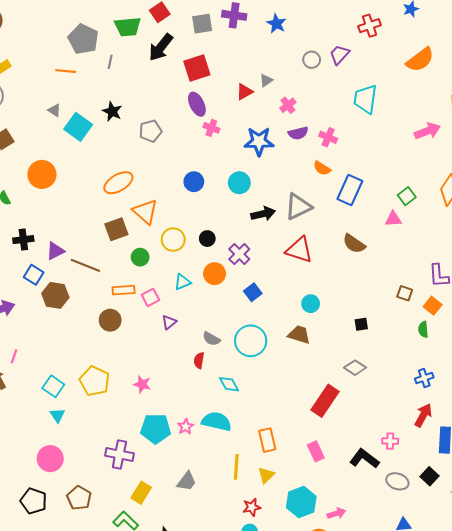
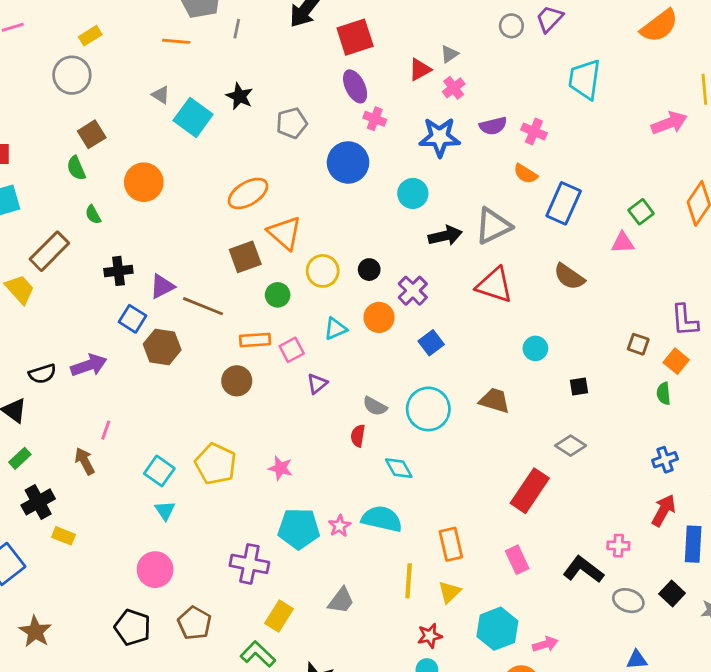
pink cross: (288, 105) -> (454, 88), moved
blue circle: (194, 182) -> (348, 162), moved, size x1.5
cyan circle: (311, 304) -> (535, 348), moved

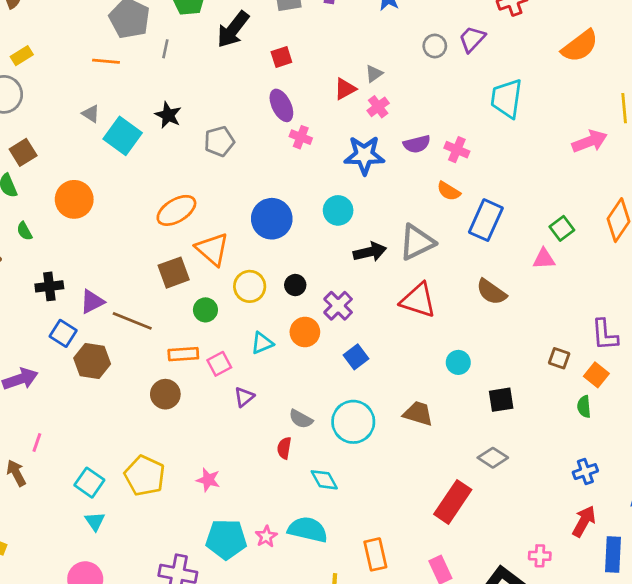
red square: (355, 37) -> (281, 57), size x0.6
blue circle: (348, 162) -> (272, 219), moved
black square: (579, 386) -> (501, 400), size x1.4

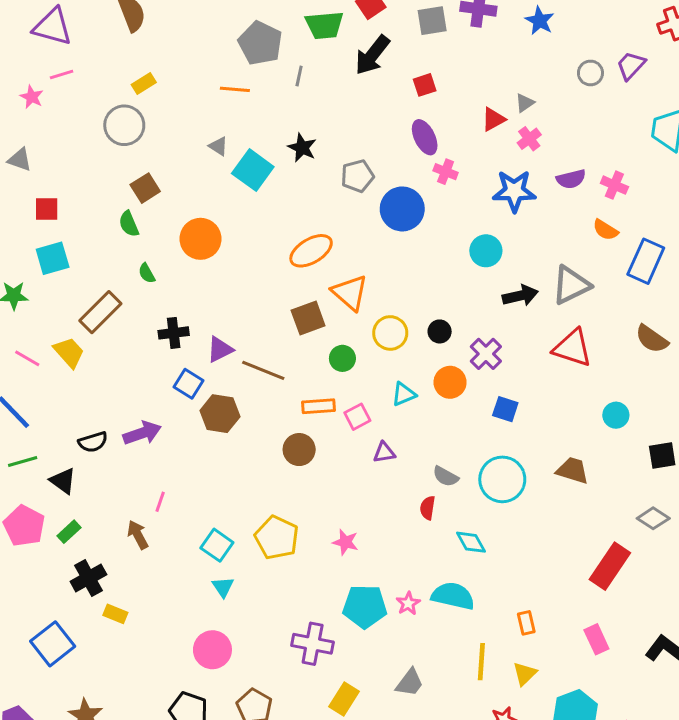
blue circle: (272, 219) -> (402, 209), moved
blue square: (356, 357) -> (505, 409), turned -35
purple triangle: (244, 397) -> (384, 453), turned 30
orange rectangle: (375, 554) -> (526, 623), size x0.7

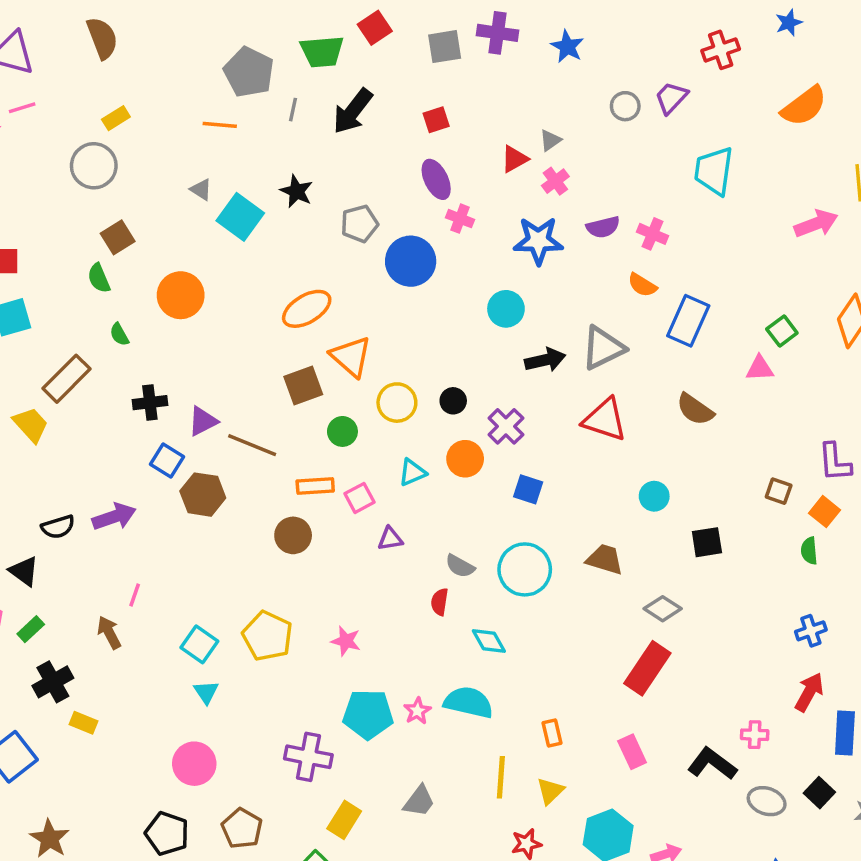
black arrow: (372, 55) -> (353, 111), moved
gray diamond: (653, 518) -> (663, 609), moved

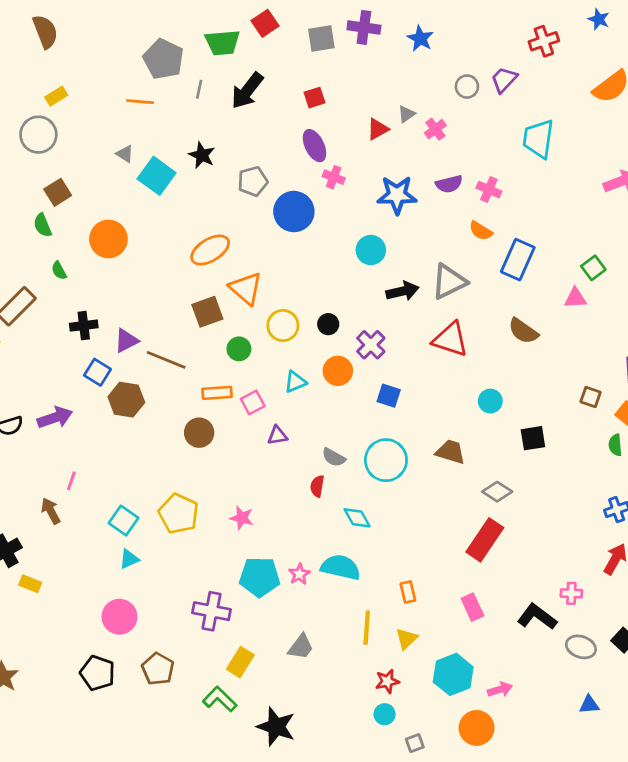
blue star: (789, 23) -> (599, 19), turned -30
pink cross: (555, 181) -> (435, 129), moved
cyan triangle: (206, 692) -> (129, 559), turned 40

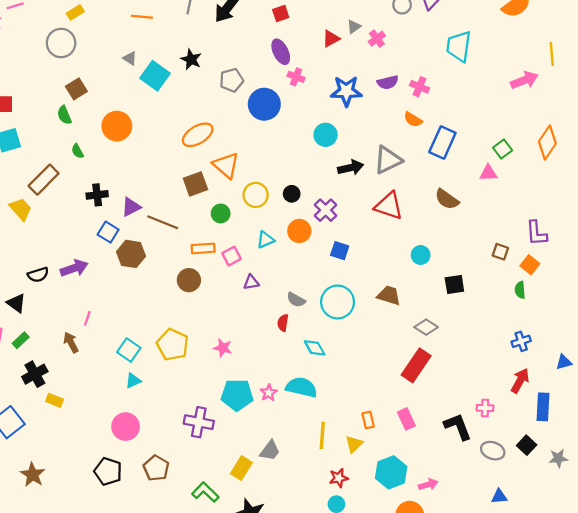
orange rectangle: (408, 592) -> (368, 420), moved
black L-shape: (537, 617) -> (458, 427), turned 32
yellow rectangle: (240, 662) -> (241, 468), moved

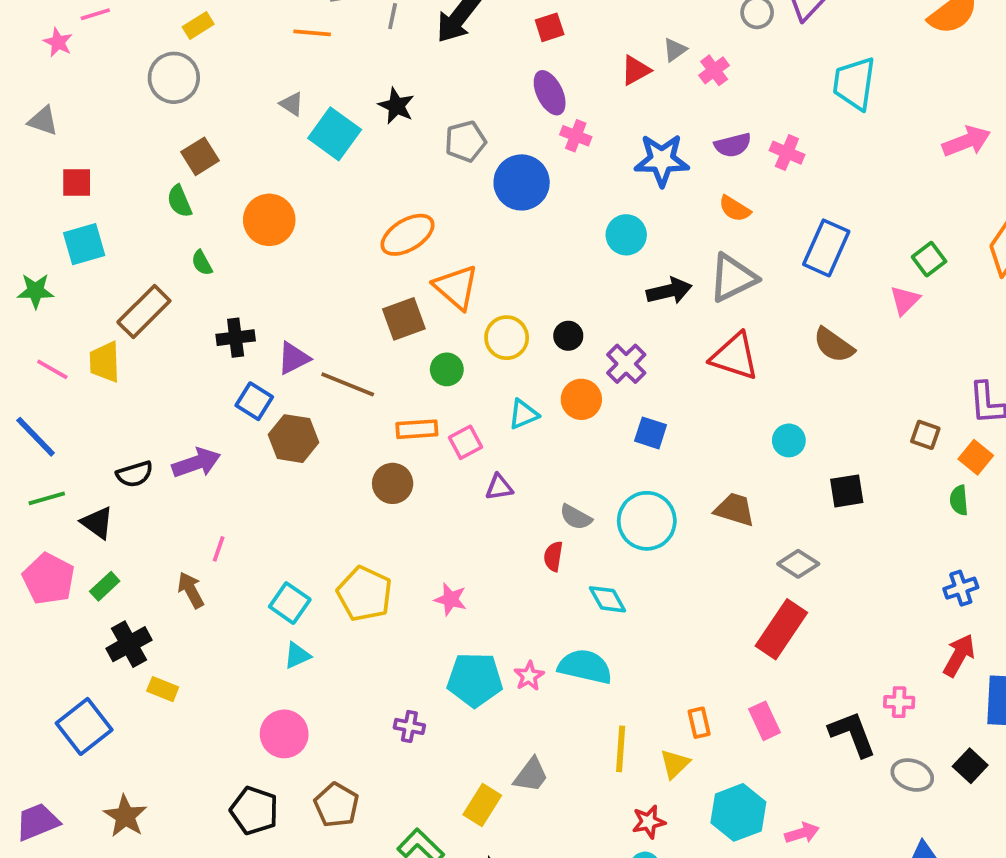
orange semicircle: (413, 119) -> (735, 209), moved
pink triangle: (488, 173) -> (905, 300), turned -42
yellow trapezoid: (21, 209) -> (105, 362), turned -140
purple cross: (199, 422) -> (409, 726), size x0.6

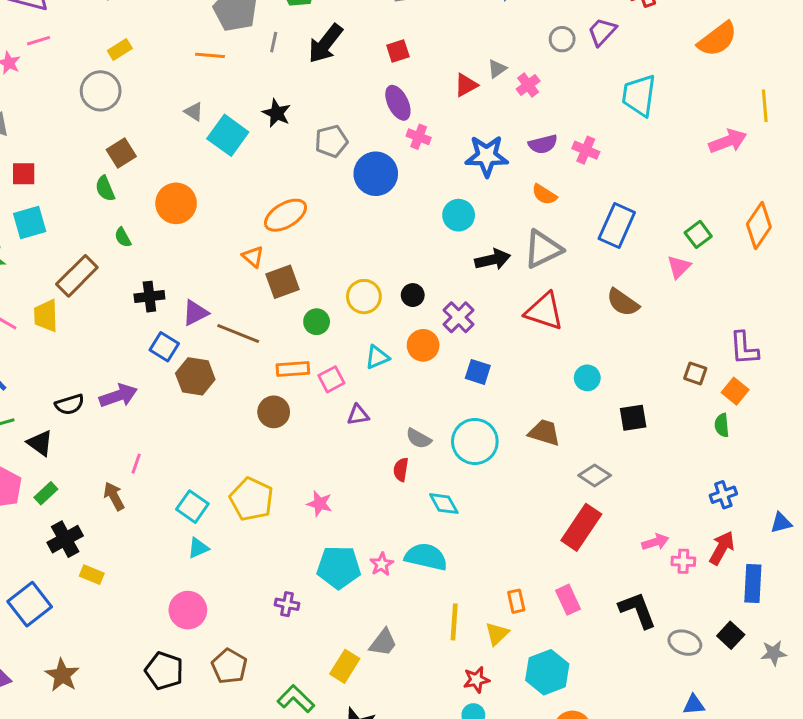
orange triangle: (456, 287) -> (253, 257), moved, size x0.6
pink cross: (899, 702) -> (683, 561), moved
pink arrow: (802, 833) -> (655, 542), moved

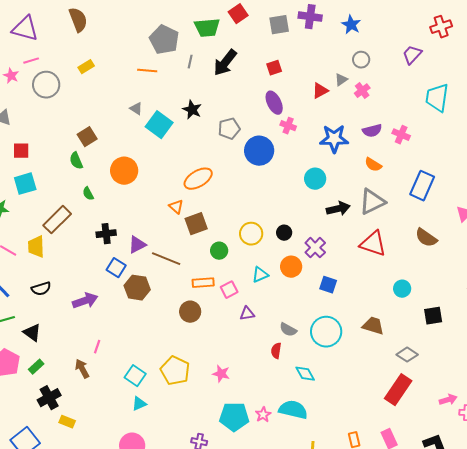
gray circle: (562, 39) -> (361, 60), moved
gray circle: (101, 91) -> (46, 85), moved
black semicircle: (70, 404) -> (41, 289), moved

